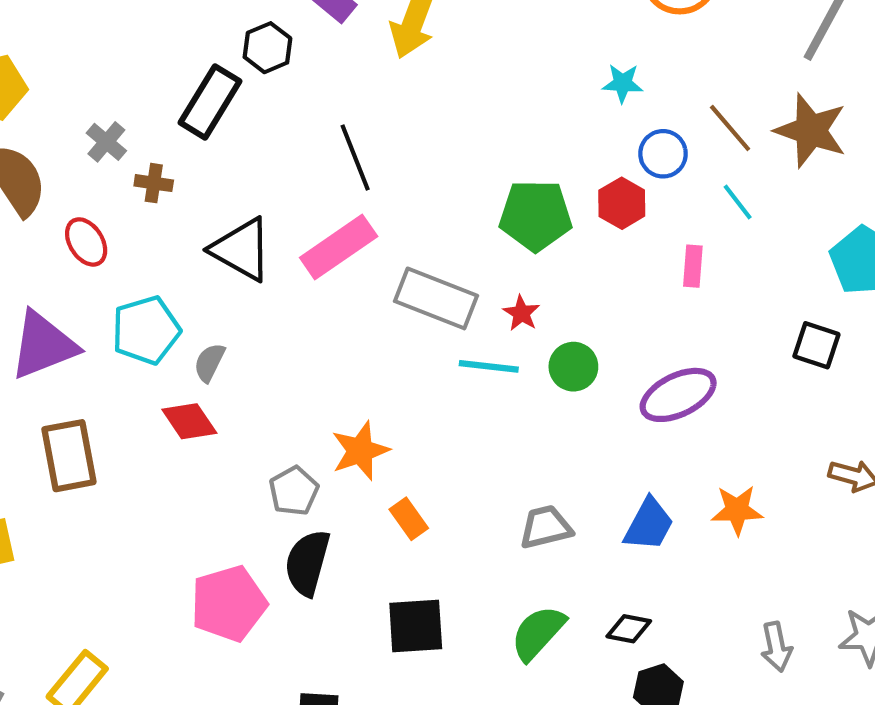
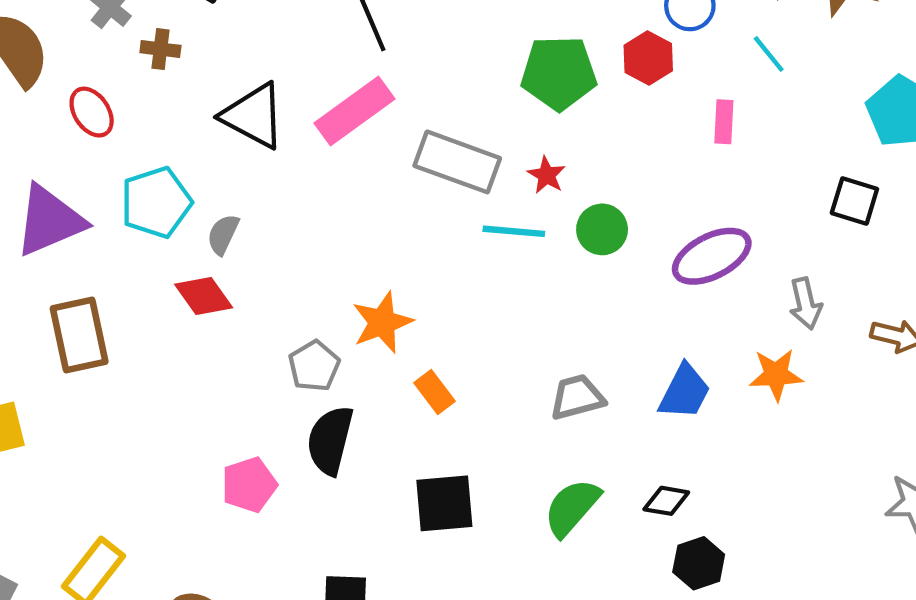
pink pentagon: (229, 603) -> (249, 485), size x0.7
gray arrow: (776, 647) -> (806, 304), moved

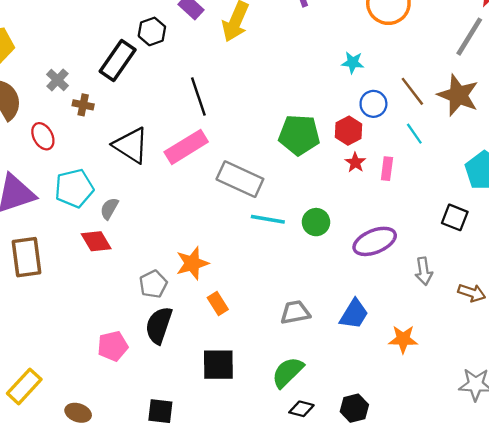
red star: (547, 175) -> (355, 162), moved
orange star: (776, 375) -> (403, 339), moved
black diamond: (666, 501) -> (301, 409), moved

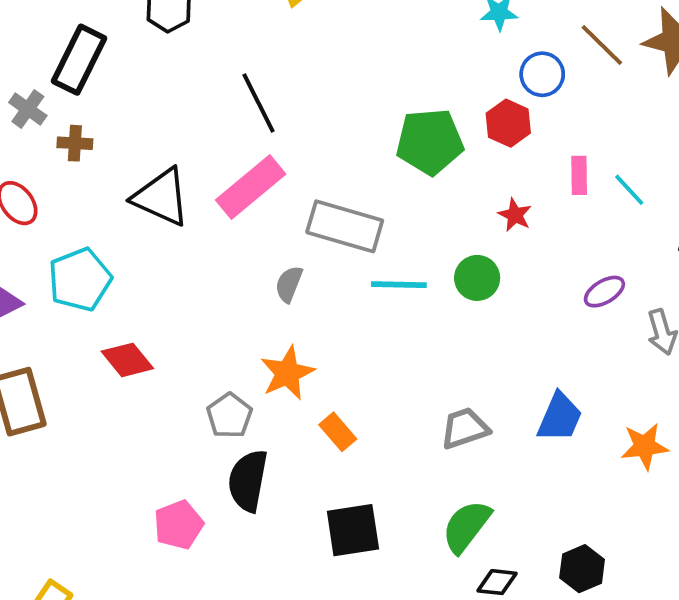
black rectangle: (118, 60) -> (79, 60), moved
cyan line: (414, 134) -> (629, 190), moved
red star: (355, 162) -> (515, 215), moved
gray semicircle: (109, 209) -> (289, 284), moved
purple ellipse: (375, 241) -> (604, 292), moved, size x0.6

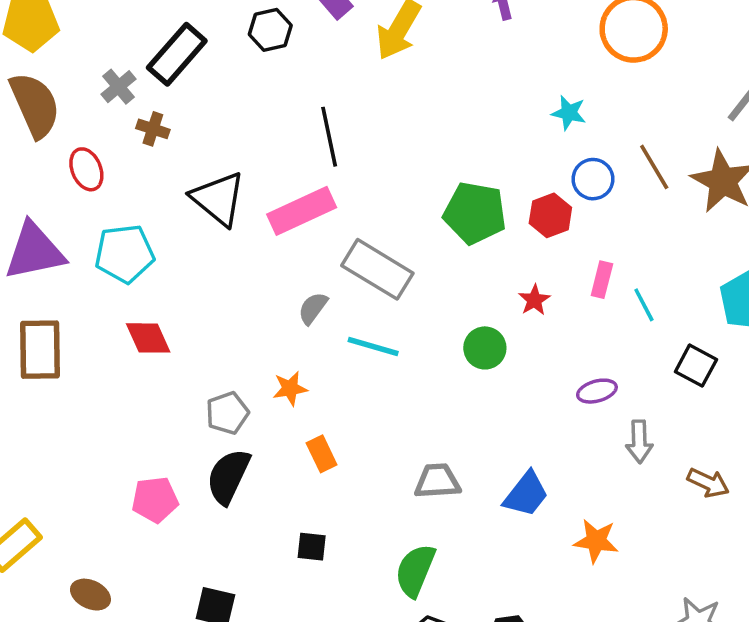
cyan line: (399, 285) -> (373, 346), moved
orange star: (287, 373) -> (290, 388), size x0.7
green semicircle: (466, 526) -> (415, 570), turned -30
black square: (353, 530) -> (312, 547), size x0.6

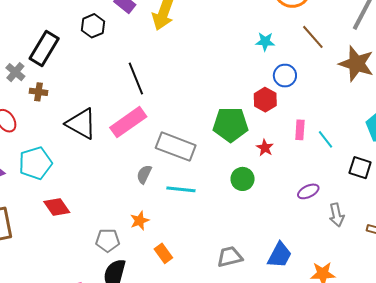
brown line: (654, 167) -> (313, 37), moved
green pentagon: (475, 213) -> (231, 125), moved
gray pentagon: (227, 413) -> (108, 240), turned 30

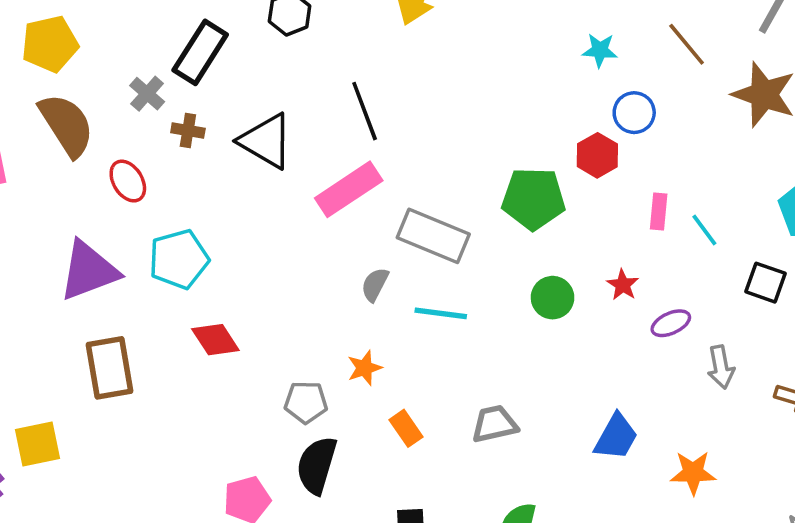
black triangle: (81, 124) -> (266, 141), moved
red star: (265, 148) -> (623, 285), moved
gray trapezoid: (230, 257) -> (495, 424), moved

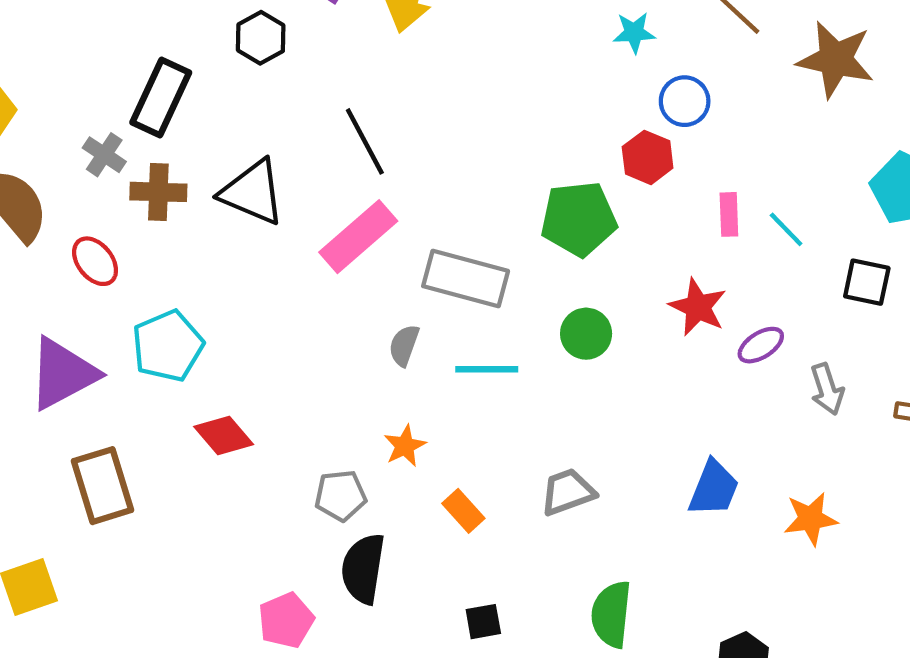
brown cross: (188, 131) -> (158, 192), size x1.4
red star: (623, 285) -> (698, 307), size x1.5
green circle: (553, 298) -> (586, 334), moved

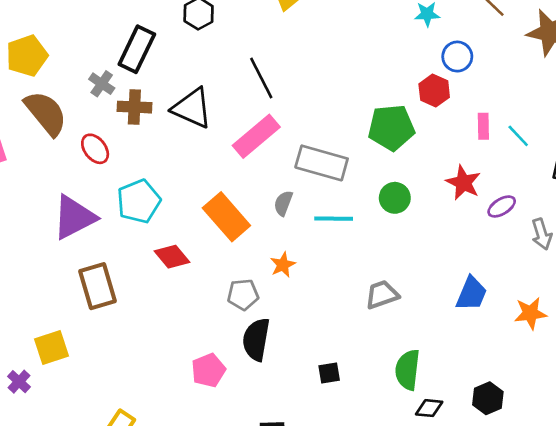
orange rectangle: (463, 511) -> (226, 217), moved, size x1.8

